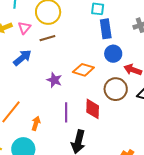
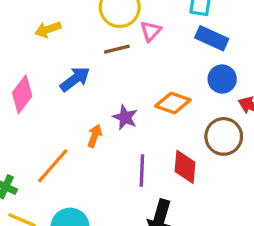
pink triangle: (24, 28) -> (151, 31), moved
blue rectangle: (106, 29) -> (212, 38), turned -60
orange arrow: (36, 123) -> (95, 136), moved

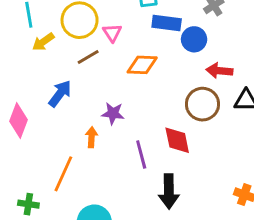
yellow arrow: (48, 29) -> (43, 42), moved
blue circle: (222, 79) -> (194, 39), moved
orange diamond: (173, 103) -> (142, 65), moved

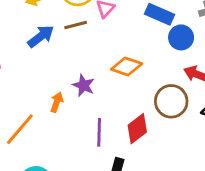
orange diamond: (142, 65) -> (127, 66), moved
blue arrow: (60, 94) -> (41, 36), moved
red diamond: (177, 140) -> (137, 129), turned 48

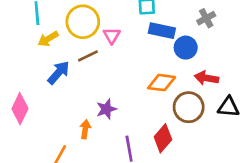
orange diamond: (127, 66) -> (162, 83), moved
purple star: (84, 85) -> (106, 109), turned -30

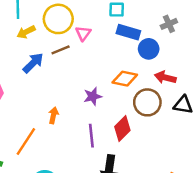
purple star: (106, 109) -> (93, 96), moved

